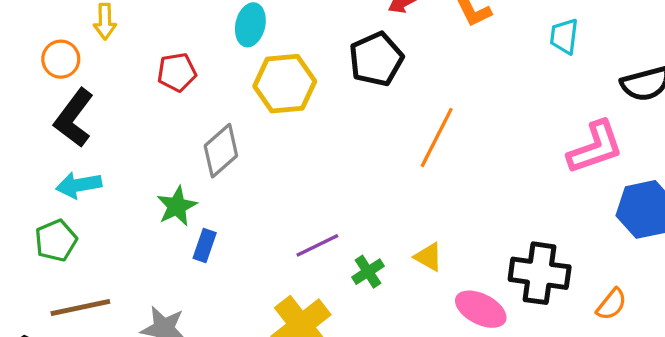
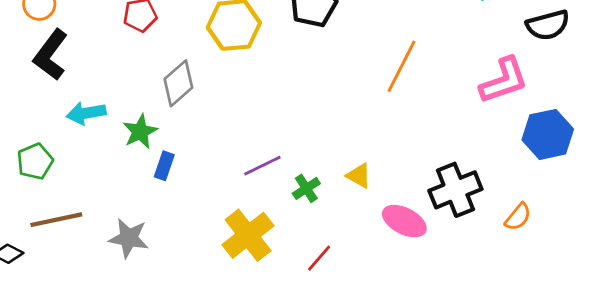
orange line: (437, 138) -> (401, 66), moved
cyan arrow: (79, 185) -> (86, 113), moved
black cross: (540, 273) -> (455, 190), turned -30

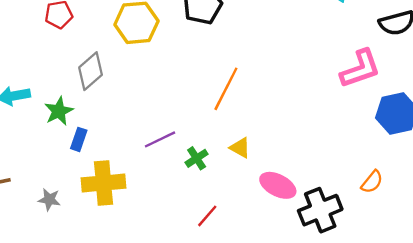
orange line: (401, 66) -> (226, 89), moved
black cross: (455, 190) -> (320, 210), moved
yellow cross: (248, 235) -> (104, 183), moved, turned 33
gray star: (129, 238) -> (49, 199), size x0.7

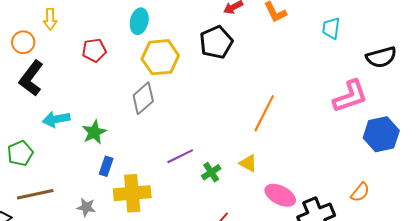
gray diamond: (91, 71) -> (143, 98), moved
orange line: (226, 89) -> (264, 113), moved
blue rectangle: (79, 139) -> (106, 166), moved

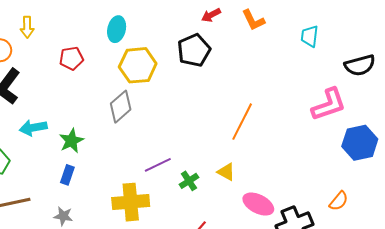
blue rectangle: (106, 166) -> (67, 175), moved
yellow cross: (132, 193) -> (131, 202), moved

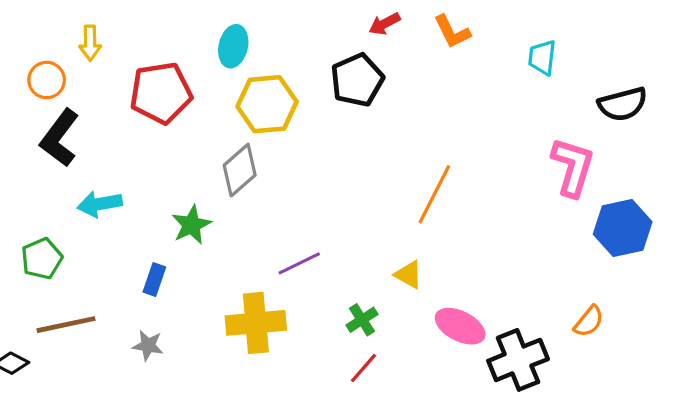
red pentagon: (71, 58) -> (161, 93), size x1.6
pink L-shape: (329, 105) -> (573, 167), turned -54
green star: (71, 141) -> (191, 225), moved
green cross: (189, 181) -> (362, 320), moved

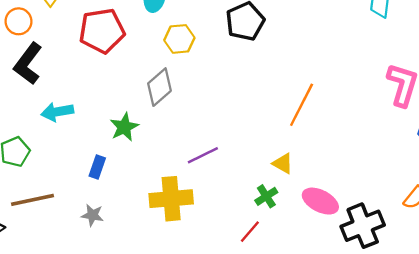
yellow hexagon: (267, 104) -> (179, 39), size x0.7
green cross: (362, 320) -> (266, 196), moved

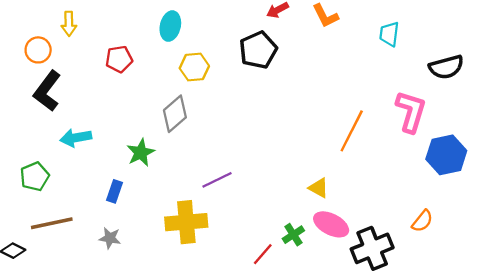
red pentagon: (102, 31) -> (119, 59), size x0.6
orange line: (302, 105) -> (352, 131), moved
yellow triangle: (283, 163) -> (319, 188), moved
green cross: (266, 196) -> (293, 235), moved

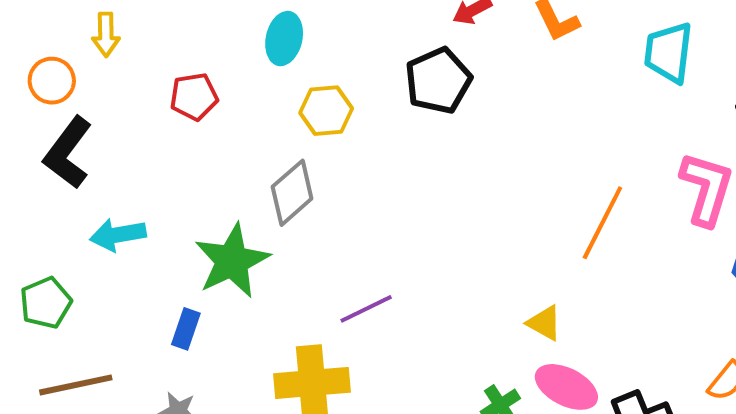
cyan trapezoid: (389, 34) -> (669, 53), size x1.4
green star: (141, 153) -> (232, 261), size x1.5

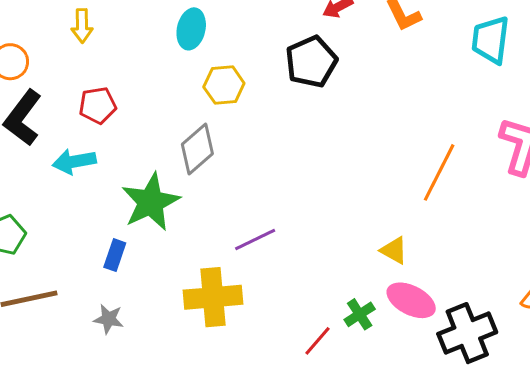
yellow arrow: (106, 35) -> (82, 26), moved
red pentagon: (194, 97) -> (98, 105), moved
cyan arrow: (118, 235) -> (74, 162), moved

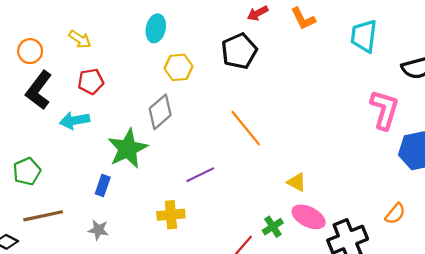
yellow arrow: (82, 26) -> (80, 39), moved, turned -55
orange line: (439, 172) -> (246, 128), moved, turned -66
yellow cross: (213, 297) -> (171, 215), size x0.7

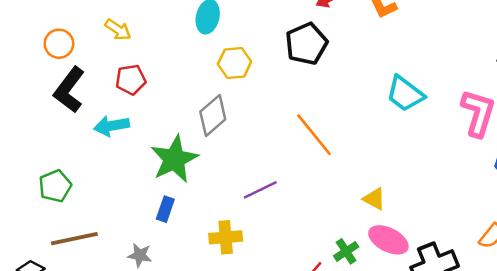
cyan trapezoid: (364, 36) -> (405, 94), moved, turned -60
blue rectangle: (103, 185) -> (165, 209), moved

